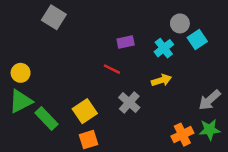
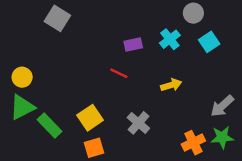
gray circle: (180, 23) -> (193, 13), moved
cyan cross: (164, 48) -> (170, 39), moved
gray cross: (129, 102) -> (138, 123), moved

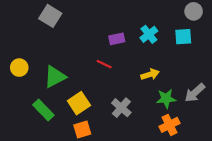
gray circle: (193, 13) -> (194, 11), moved
cyan square: (209, 42) -> (183, 37), turned 30
green triangle: (22, 107) -> (55, 77), moved
green star: (222, 137) -> (166, 99), moved

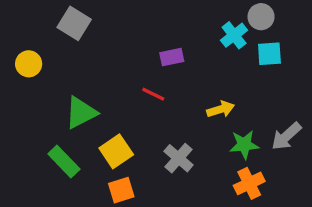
gray circle: (194, 11) -> (261, 17), moved
cyan cross: (149, 34) -> (234, 35), moved
yellow circle: (19, 68) -> (29, 64), moved

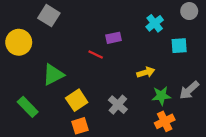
gray circle: (261, 17) -> (189, 11), moved
cyan square: (269, 54) -> (179, 46), moved
yellow circle: (29, 64) -> (19, 42), size x1.5
red line: (153, 94) -> (96, 55), moved
green rectangle: (64, 162) -> (28, 107), moved

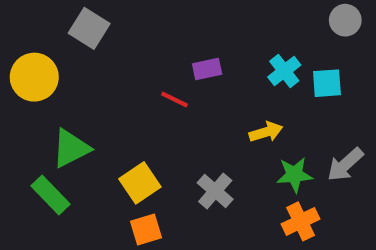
cyan cross: (155, 23) -> (284, 71), moved
green triangle: (53, 75) -> (71, 148), moved

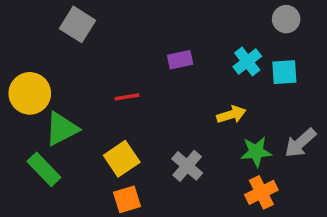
gray circle: (345, 20) -> (286, 19), moved
yellow circle: (34, 77) -> (30, 93), moved
red line: (175, 99) -> (127, 97), moved, turned -35

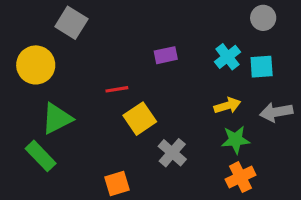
yellow circle: (30, 93) -> (36, 65), moved
yellow arrow: (231, 115) -> (227, 106), moved
gray arrow: (300, 143) -> (276, 112), moved, turned 32
yellow square: (122, 159) -> (140, 119), moved

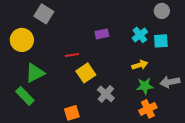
gray arrow: (276, 112) -> (170, 82), moved

